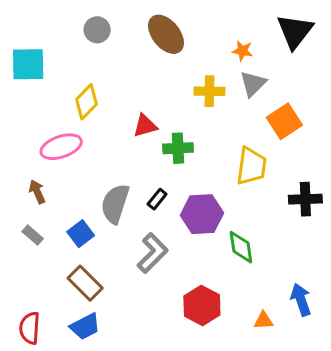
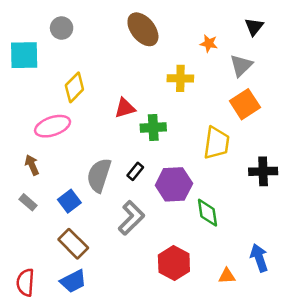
gray circle: (97, 30) -> (62, 28), moved
black triangle: (295, 31) -> (254, 27), size x0.6
gray triangle: (253, 84) -> (241, 65), moved

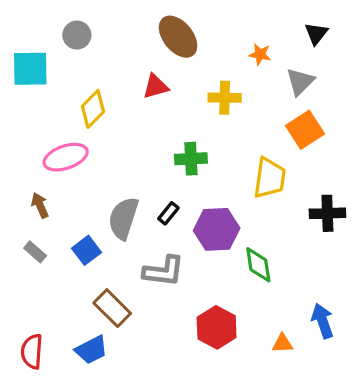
red triangle: (125, 108) -> (156, 86), moved
gray L-shape: (131, 218) -> (164, 271), turned 52
brown rectangle: (73, 244) -> (112, 308), moved

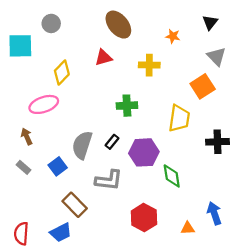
gray triangle: (300, 82) -> (216, 57), moved, turned -30

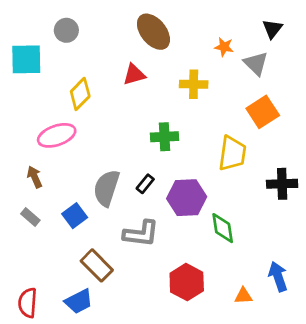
gray triangle: (216, 57) -> (256, 63), moved

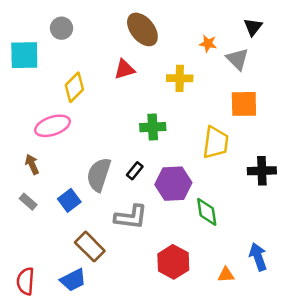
orange square: (263, 112) -> (244, 104), turned 32

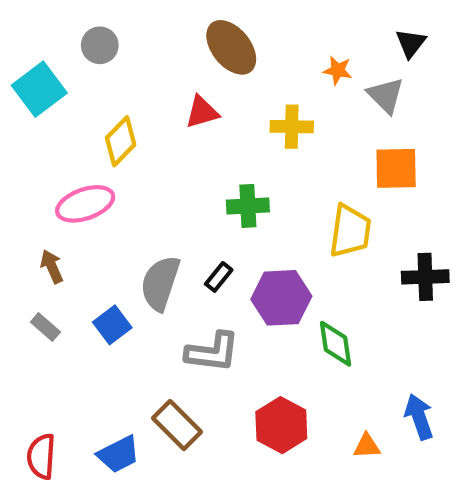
cyan square: (24, 55) -> (39, 89), turned -36
brown rectangle: (90, 247) -> (177, 425), moved

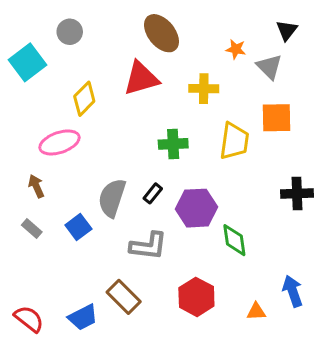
red triangle: (202, 112) -> (141, 78), size x1.5
yellow trapezoid: (350, 231) -> (234, 141), moved
red semicircle: (41, 456) -> (29, 319), turned 124

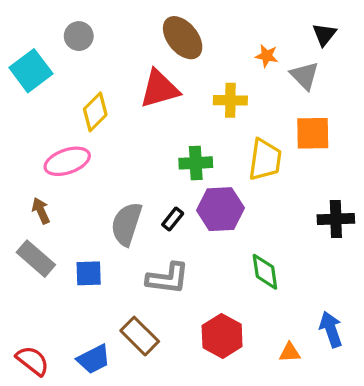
purple hexagon: (196, 208) -> (220, 209), moved
blue square: (78, 227) -> (89, 273), moved, turned 35
gray rectangle: (32, 228) -> (36, 259), size x1.6

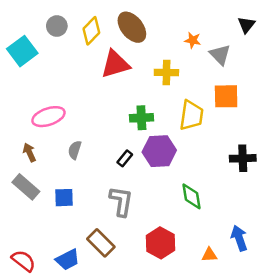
black triangle: (324, 34) -> (246, 25), moved
yellow diamond: (95, 112) -> (91, 31), moved
gray semicircle: (127, 224) -> (75, 150), moved, size x0.6
gray L-shape: (168, 278) -> (121, 201), turned -88

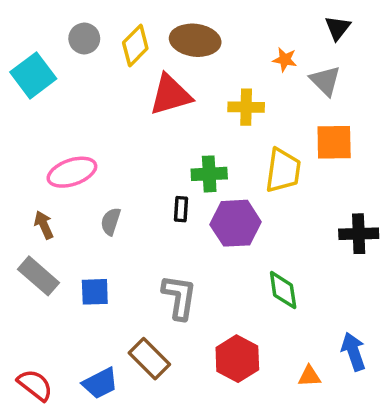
black triangle: (246, 25) -> (338, 28), moved
brown ellipse: (132, 27) -> (195, 40), turned -44
black rectangle: (125, 158) -> (181, 209), moved, turned -35

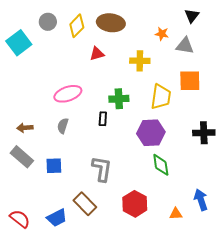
gray triangle: (325, 81) -> (185, 46), turned -36
red triangle: (170, 95) -> (97, 54), size x0.6
pink ellipse: (72, 172) -> (68, 94), moved
purple hexagon: (236, 223) -> (151, 133), moved
brown arrow: (44, 225) -> (25, 128), turned -70

